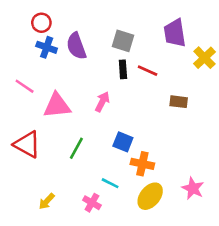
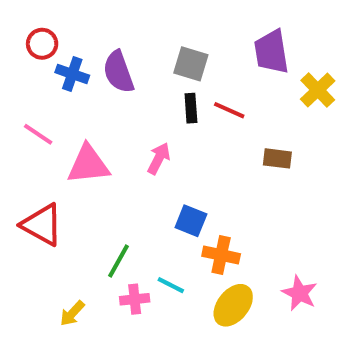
red circle: (41, 23) -> (42, 44), moved
green line: (76, 148) -> (119, 261), moved
pink cross: (92, 203) -> (135, 299), moved, turned -36

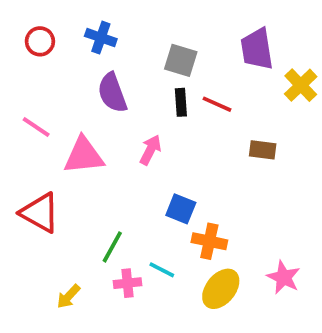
purple semicircle: (119, 72) -> (112, 93), moved
blue cross: (72, 74) -> (101, 38), moved

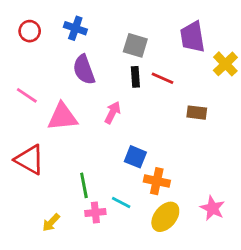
green line: (112, 247) -> (84, 185), turned -40

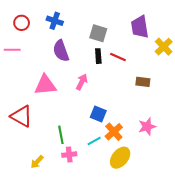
pink line: (27, 95) -> (12, 50), moved, turned -35
orange cross: (157, 181) -> (114, 132), turned 36
cyan line: (121, 203) -> (94, 141), moved, turned -56
pink star: (213, 208) -> (147, 127), moved, turned 30

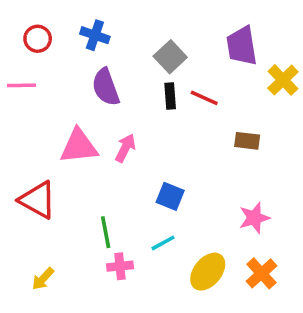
gray square: (98, 33) -> (170, 57), turned 30
pink arrow: (82, 82) -> (125, 148), moved
orange cross: (114, 132) -> (261, 273), moved
yellow arrow: (37, 162) -> (43, 279), moved

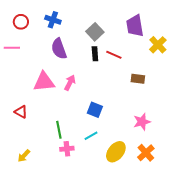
red triangle: (38, 200) -> (21, 112), size x0.6

